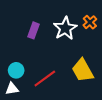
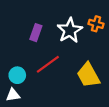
orange cross: (90, 22) -> (96, 24), turned -32
red line: (45, 79) -> (48, 64), moved

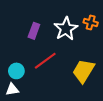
yellow trapezoid: (88, 75) -> (83, 71), turned 60

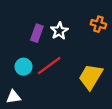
white star: (66, 29) -> (59, 31), moved, size x0.7
cyan circle: (16, 71) -> (23, 67), moved

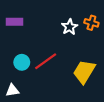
white star: (59, 31) -> (70, 27), moved
purple rectangle: (37, 33) -> (14, 22), moved, turned 70

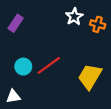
purple rectangle: (14, 22) -> (16, 23), turned -56
white star: (70, 27) -> (74, 17), moved

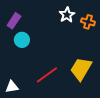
red line: (49, 65) -> (47, 75), moved
cyan circle: (23, 67) -> (22, 40), moved

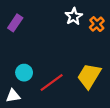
orange cross: (88, 22) -> (97, 24), turned 32
cyan circle: (22, 40) -> (24, 73), moved

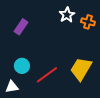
purple rectangle: (15, 23) -> (21, 27), moved
orange cross: (97, 24) -> (88, 22), turned -32

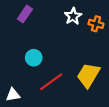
purple rectangle: (21, 27) -> (25, 14), moved
cyan circle: (22, 66) -> (34, 58), moved

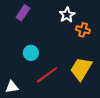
orange cross: (96, 24) -> (83, 30), moved

